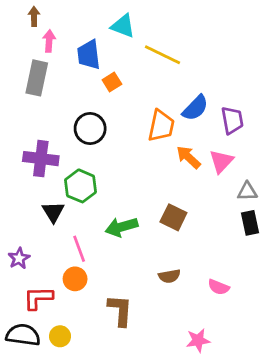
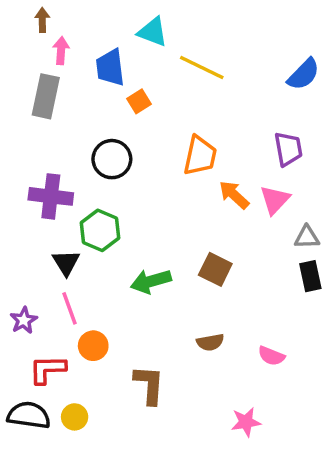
blue semicircle: (195, 108) -> (304, 74), moved
pink line: (79, 249) -> (69, 308), moved

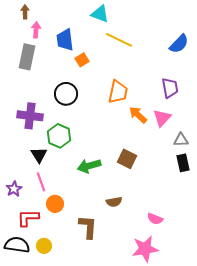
cyan triangle: (153, 32) -> (100, 14), moved
brown semicircle: (210, 342) -> (114, 202), moved
pink semicircle: (271, 356) -> (155, 219), moved
pink star: (246, 422) -> (145, 249), size x1.5

